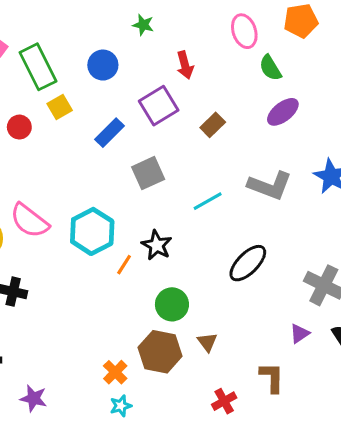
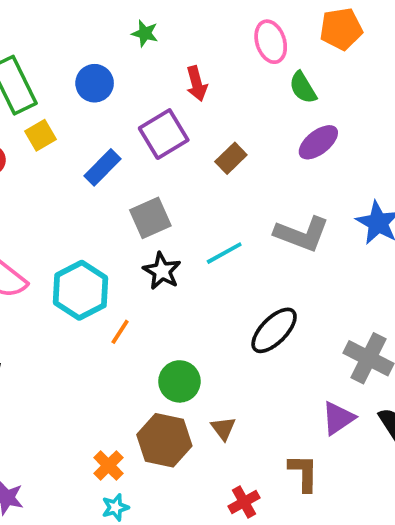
black star: (157, 245) -> (162, 271), moved
purple triangle: (300, 334) -> (338, 418), size x1.4

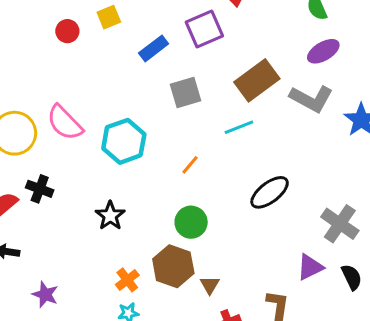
brown rectangle: (231, 158) -> (257, 80), moved, size x1.8
gray L-shape: (302, 234) -> (311, 99), moved
black star: (162, 271) -> (110, 216), moved
orange line: (120, 332) -> (190, 165), moved
brown triangle: (223, 428) -> (210, 285), moved

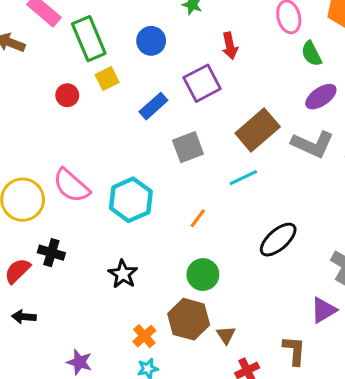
purple star: (45, 294) -> (79, 362), moved

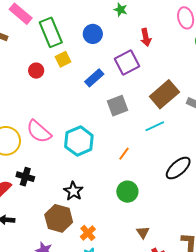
brown hexagon: (189, 319) -> (59, 218), moved

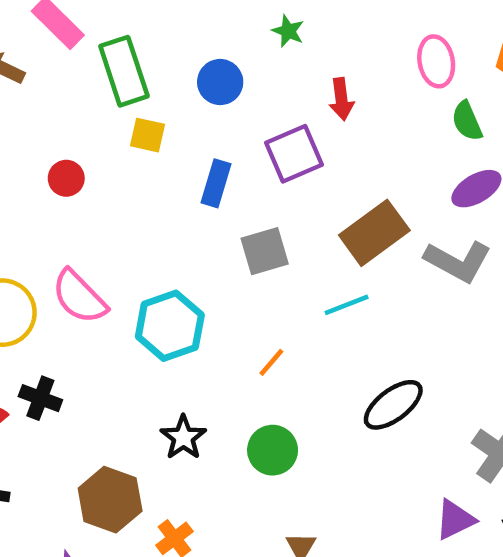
yellow square: (63, 59) -> (147, 135), turned 35
red circle: (36, 71) -> (66, 178), moved
blue rectangle: (94, 78) -> (216, 183), turned -36
black star: (73, 191) -> (183, 437), moved

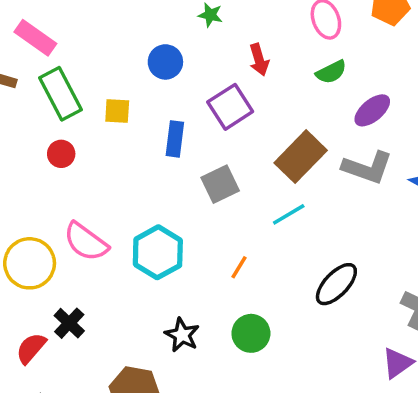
green rectangle: (124, 71) -> (60, 94), moved
green semicircle: (467, 121) -> (331, 72), moved, turned -84
black cross: (40, 398) -> (69, 323), turned 32

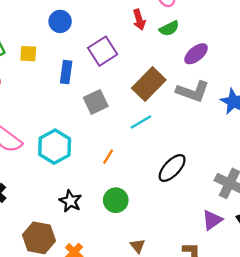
red arrow: (259, 60) -> (139, 20), moved

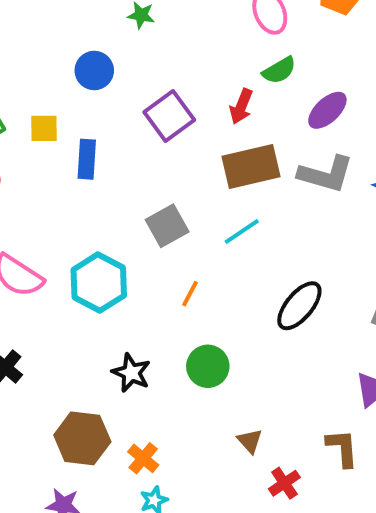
red arrow: (139, 20) -> (241, 106), moved, turned 42
blue rectangle: (66, 72) -> (87, 159), moved
brown rectangle: (149, 84) -> (251, 166), turned 36
gray square: (96, 102) -> (167, 226), moved

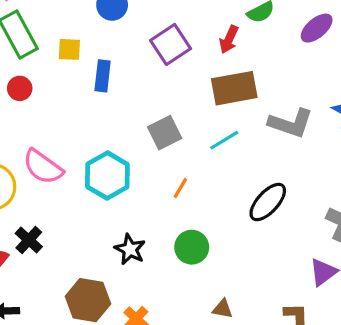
purple ellipse: (327, 110) -> (317, 28), moved
gray L-shape: (326, 174) -> (291, 123), moved
brown triangle: (250, 441) -> (222, 309), turned -40

